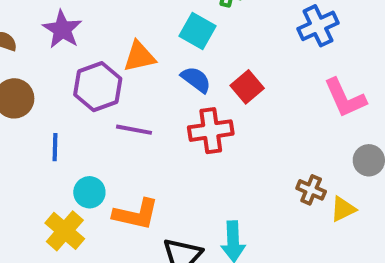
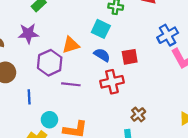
blue cross: (318, 26) -> (168, 35), moved
purple star: (62, 29) -> (28, 34), turned -30
red square: (247, 87) -> (130, 57), turned 35
brown cross: (311, 190) -> (138, 115), moved, turned 32

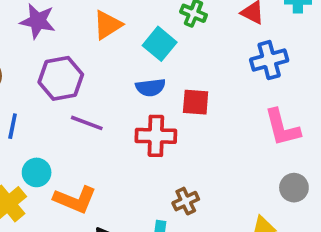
blue cross: (168, 35) -> (269, 60), moved
orange triangle: (71, 45) -> (108, 25), moved, turned -30
blue semicircle: (102, 55) -> (151, 87), turned 126

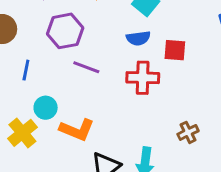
brown cross: (186, 201) -> (188, 132), moved

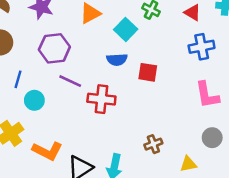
red cross: (143, 78) -> (101, 99), moved
cyan circle: (46, 108) -> (34, 100), moved
orange L-shape: (77, 130) -> (47, 151), moved

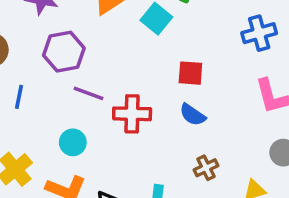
blue semicircle: (117, 60) -> (193, 115), moved, turned 42
cyan circle: (34, 100) -> (73, 142), moved

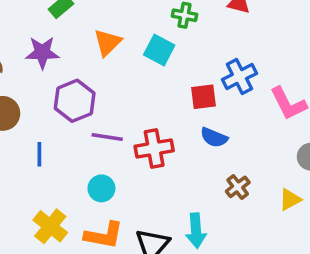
blue cross: (259, 33) -> (239, 77), moved

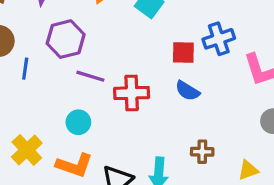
blue line: (39, 154) -> (25, 69), moved
brown cross: (238, 187) -> (202, 152), moved, turned 30
yellow triangle: (290, 200) -> (248, 170), moved

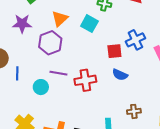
purple hexagon: (66, 39) -> (50, 43), moved
cyan circle: (78, 122) -> (41, 87), moved

